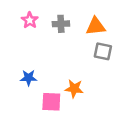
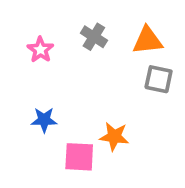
pink star: (30, 20) -> (40, 50), moved
gray cross: (61, 24) -> (94, 37), turned 35

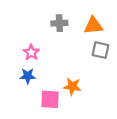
gray cross: (94, 37) -> (59, 23), turned -35
pink star: (40, 50) -> (31, 52), moved

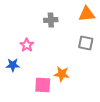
orange triangle: (93, 25) -> (87, 14), moved
blue star: (28, 76) -> (13, 65), moved

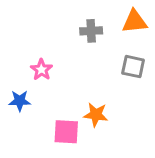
gray cross: (51, 20) -> (91, 31), moved

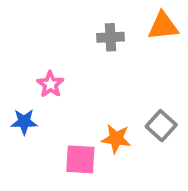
gray square: (133, 67) -> (161, 126), moved, turned 30

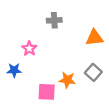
orange triangle: (163, 26) -> (94, 38), moved
gray cross: (110, 37) -> (54, 20), moved

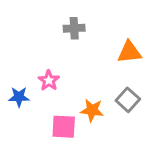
pink star: (29, 48) -> (49, 80), moved

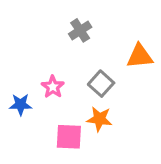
gray cross: (74, 28) -> (80, 30), turned -30
gray square: (128, 100) -> (101, 84), moved

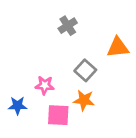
pink star: (53, 87) -> (45, 85), moved, turned -30
blue star: (21, 105) -> (18, 106), moved

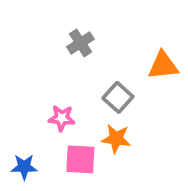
gray cross: (68, 26) -> (80, 43), moved
blue star: (18, 106) -> (24, 167), moved

